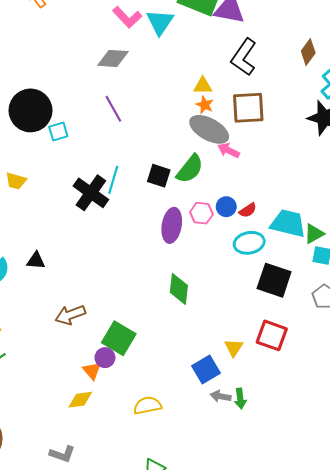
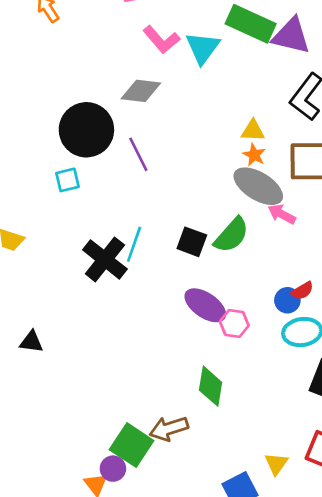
black circle: (30, 110) -> (86, 130), moved
blue circle: (226, 207) -> (287, 300), moved
pink hexagon: (201, 213) -> (234, 323), moved
purple ellipse: (172, 225) -> (205, 305), turned -68
brown arrow: (70, 315) -> (169, 429), moved

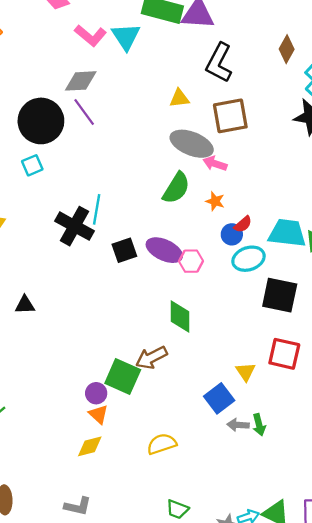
purple line: (138, 154) -> (84, 112), moved
orange star: (254, 155) -> (215, 201), moved
black square: (192, 242) -> (124, 250), moved, turned -30
purple circle: (113, 469) -> (96, 393), moved

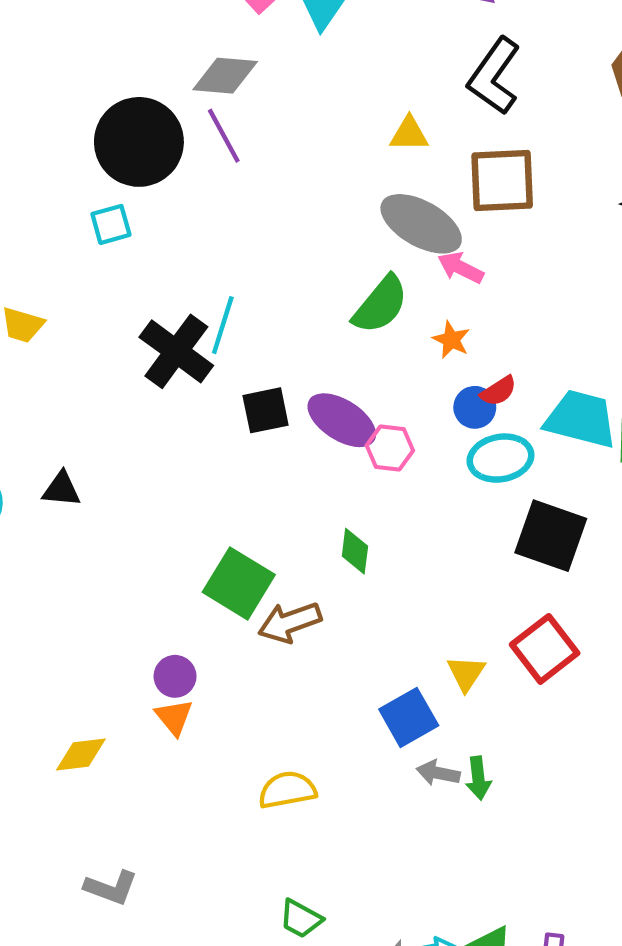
green diamond: (180, 317) -> (355, 551), size x0.7
red square: (284, 354) -> (545, 649), turned 32
green square: (123, 377) -> (239, 583), moved
yellow diamond: (90, 446) -> (81, 755), moved

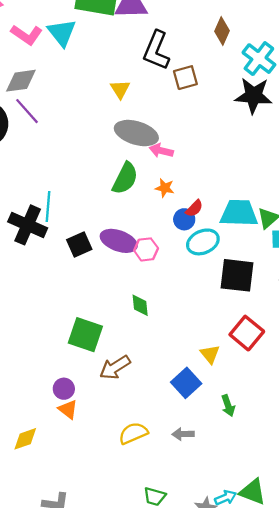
yellow triangle: (409, 134) -> (120, 89), turned -50
brown square: (502, 180) -> (185, 78), moved, size x0.7
brown arrow: (290, 622) -> (115, 367), moved
gray arrow: (438, 773) -> (183, 434), moved

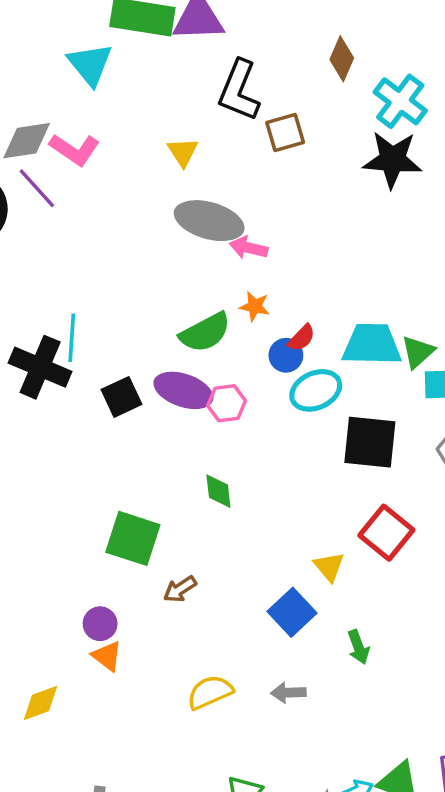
pink L-shape: (27, 35) -> (75, 149), moved
green semicircle: (125, 178) -> (205, 332), moved, turned 36
brown arrow: (115, 367) -> (180, 589), size x0.7

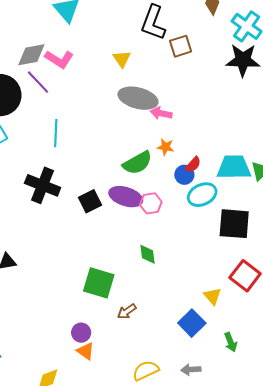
cyan line: (72, 338) -> (56, 133), moved

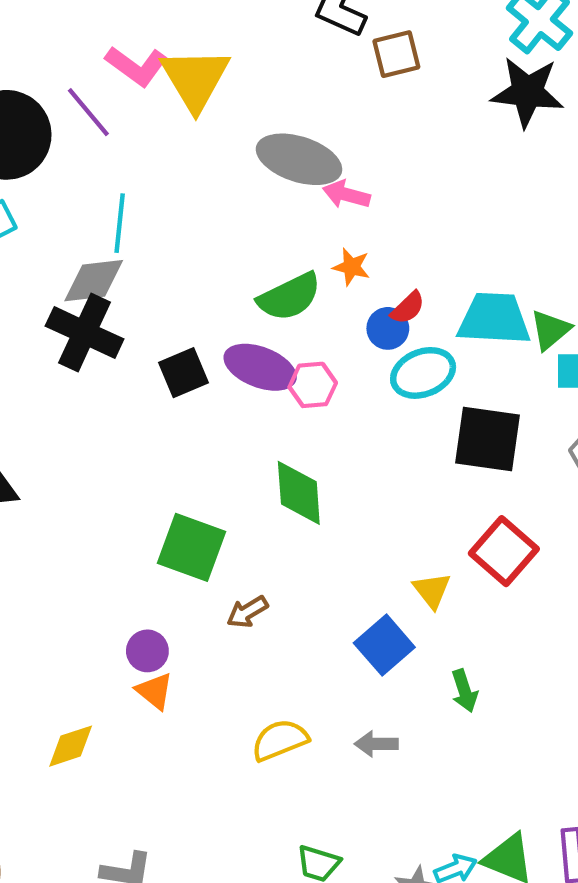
gray diamond: (31, 55) -> (94, 281), moved
yellow triangle: (122, 59) -> (195, 79), moved, size x1.8
green diamond: (147, 254) -> (299, 493), size x1.5

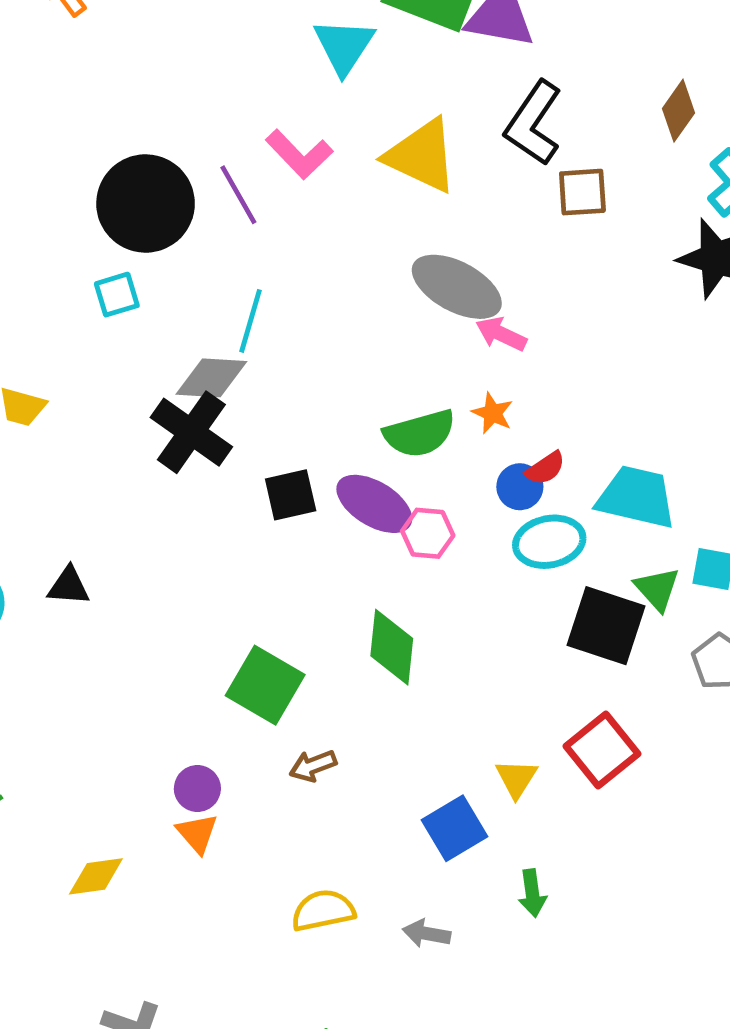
yellow triangle: (195, 79) -> (422, 156), moved, turned -44
green triangle: (550, 330) -> (657, 589), moved, turned -42

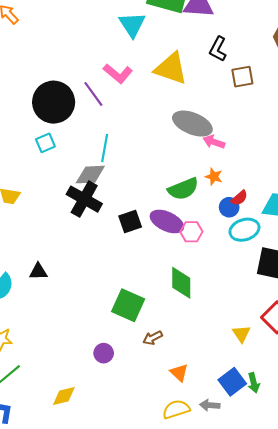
black L-shape: (533, 123) -> (218, 49), size x0.7
blue square: (454, 828) -> (232, 382), moved
orange triangle: (197, 833) -> (179, 373), moved
yellow semicircle: (323, 910) -> (176, 409), moved

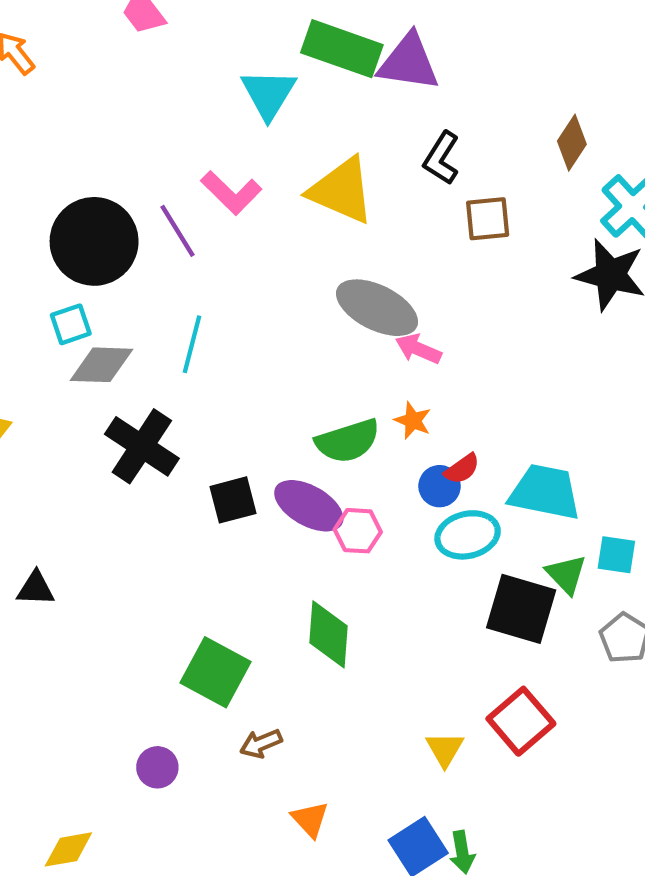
gray diamond: (90, 175) -> (102, 365), moved

